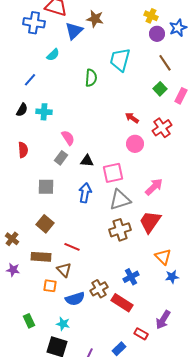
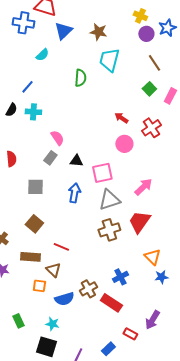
brown star: (95, 19) -> (98, 32), moved
blue line: (30, 80) -> (27, 87), moved
red semicircle: (23, 150) -> (11, 159), moved

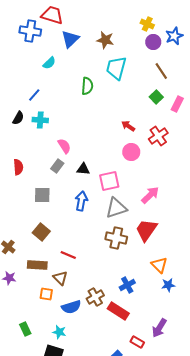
brown cross: (109, 230) -> (116, 238), turned 30

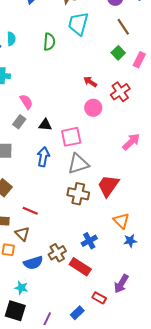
cyan semicircle: (49, 63) -> (11, 39), moved, turned -48
pink arrow: (150, 195) -> (131, 142), moved

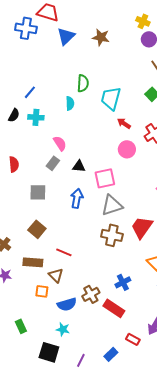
cyan trapezoid: (78, 24) -> (111, 98), moved
cyan semicircle: (11, 39) -> (70, 103), moved
cyan star: (21, 288) -> (63, 329), moved

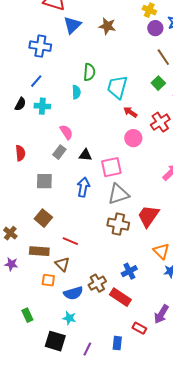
blue cross: (26, 28) -> (40, 46), moved
blue rectangle: (111, 354) -> (117, 343), turned -40

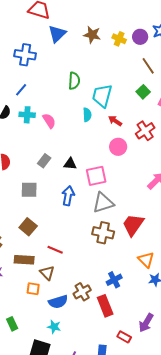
yellow cross: (149, 10) -> (119, 39), moved
cyan semicircle: (76, 92) -> (87, 115), moved
pink semicircle: (66, 132) -> (49, 121), moved
red rectangle: (120, 297) -> (105, 306), turned 35

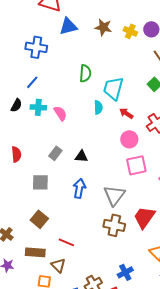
blue triangle: (57, 34) -> (68, 26), turned 30
pink square: (96, 176) -> (136, 165), moved
gray triangle: (103, 203) -> (114, 195), turned -35

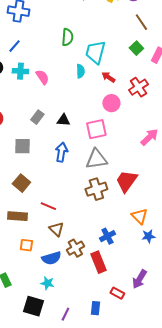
pink square: (136, 165) -> (96, 129), moved
gray triangle: (114, 195) -> (96, 159), turned 45
brown cross: (114, 225) -> (96, 189), turned -30
brown triangle: (58, 265) -> (56, 229), moved

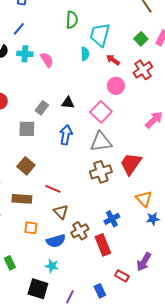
green square: (136, 48) -> (141, 39), moved
gray rectangle: (37, 117) -> (42, 108), moved
pink square: (96, 129) -> (101, 112), turned -35
blue rectangle: (95, 308) -> (100, 291), turned -32

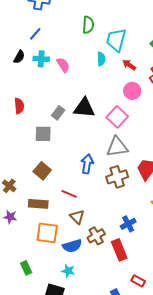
black triangle: (68, 103) -> (84, 108), size x1.6
blue arrow: (66, 135) -> (87, 164), moved
orange square: (31, 228) -> (47, 233), size x1.6

